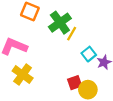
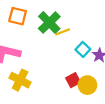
yellow line: (72, 34) -> (63, 32), turned 48

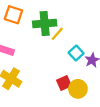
green cross: (49, 23) -> (45, 24), turned 35
yellow line: (63, 32) -> (57, 34), turned -32

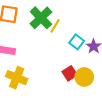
green cross: (45, 24) -> (41, 18), turned -30

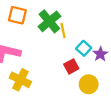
yellow line: (55, 26) -> (63, 31), turned -48
red square: (70, 73) -> (71, 66), moved

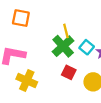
green cross: (49, 21) -> (63, 46), moved
red square: (71, 66) -> (69, 72), moved, turned -32

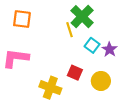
green cross: (63, 46) -> (82, 17), moved
yellow cross: (27, 81) -> (50, 88), moved

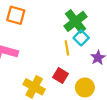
yellow line: (70, 30) -> (67, 48), moved
cyan square: (92, 45) -> (81, 38), moved

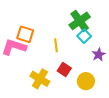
orange square: (16, 15) -> (25, 34), moved
yellow line: (67, 48) -> (56, 45), moved

